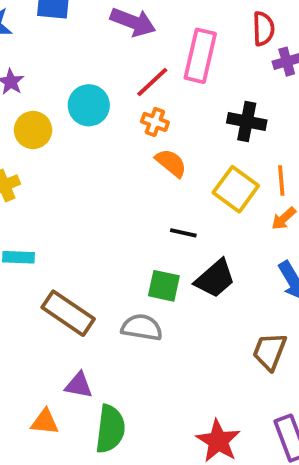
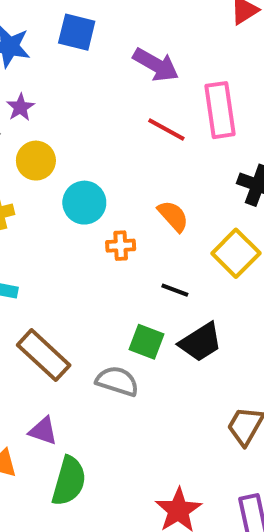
pink rectangle: (200, 56) -> (220, 110), turned -30
red line: (152, 82) -> (166, 130), turned 63
cyan circle: (89, 105) -> (84, 203), moved
orange cross: (155, 122) -> (121, 246), moved, turned -32

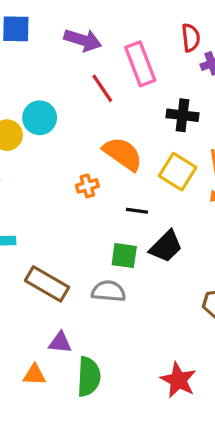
red line: (166, 130) -> (102, 88), turned 40
cyan circle: (84, 203) -> (40, 118), moved
orange semicircle: (173, 216) -> (123, 154), size x1.5

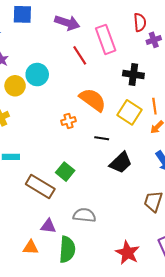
green square: (124, 256) -> (65, 172), moved, turned 30
gray semicircle: (109, 291) -> (84, 215), moved

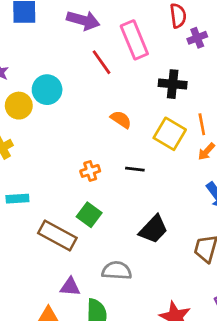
orange semicircle: (93, 100) -> (121, 119), size x0.6
orange cross: (69, 121) -> (90, 171), moved
black trapezoid: (121, 163) -> (153, 229), moved

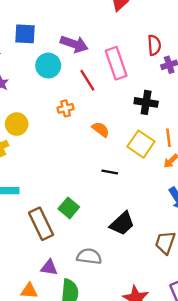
cyan circle: (47, 90) -> (48, 66), moved
yellow circle: (19, 106) -> (17, 124), moved
orange cross: (90, 171) -> (66, 108), moved
brown rectangle: (57, 236) -> (41, 224), turned 32

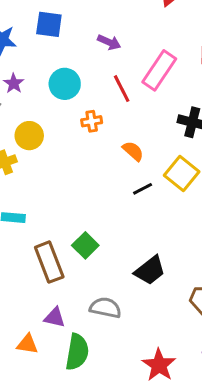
purple arrow: (74, 44) -> (109, 42), size x0.7
pink rectangle: (116, 63) -> (159, 70), turned 48
cyan circle: (48, 66) -> (65, 84), moved
black line: (110, 172) -> (143, 189), moved, turned -42

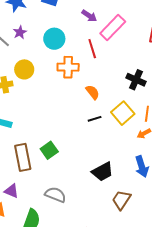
pink rectangle: (159, 70) -> (113, 28), moved
orange cross: (92, 121) -> (68, 67), size x1.5
black trapezoid: (150, 270) -> (103, 172), moved
purple triangle: (55, 317) -> (12, 191), moved

